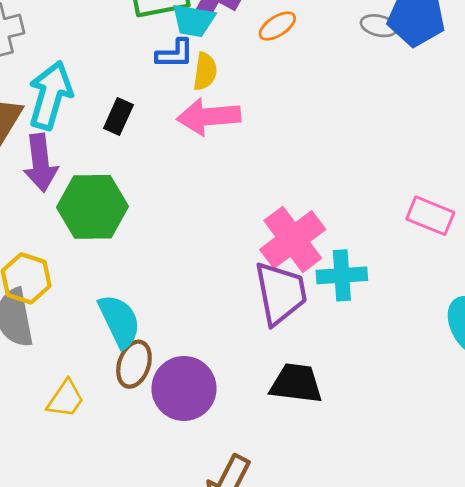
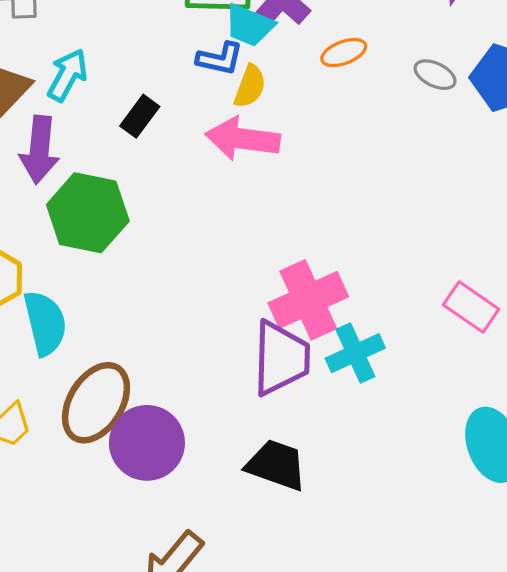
gray ellipse: (379, 26) -> (435, 75), moved
cyan arrow: (50, 95) -> (67, 75), size x0.7
cyan cross: (342, 275) -> (355, 353), turned -33
cyan semicircle: (119, 321) -> (45, 323), moved
brown ellipse: (134, 364) -> (96, 403), size x1.5

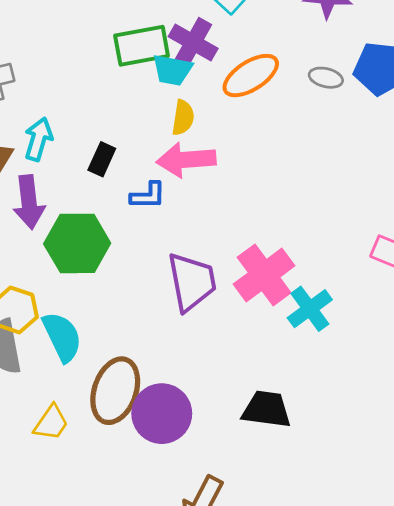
orange ellipse: (344, 53) -> (251, 76), size x1.6
blue L-shape: (220, 59) -> (148, 196), moved
purple trapezoid: (281, 358) -> (192, 282), moved

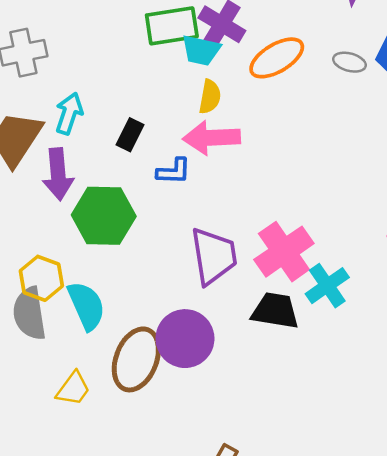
black trapezoid: (267, 409) -> (275, 311), moved
purple circle: (162, 414) -> (185, 339), moved

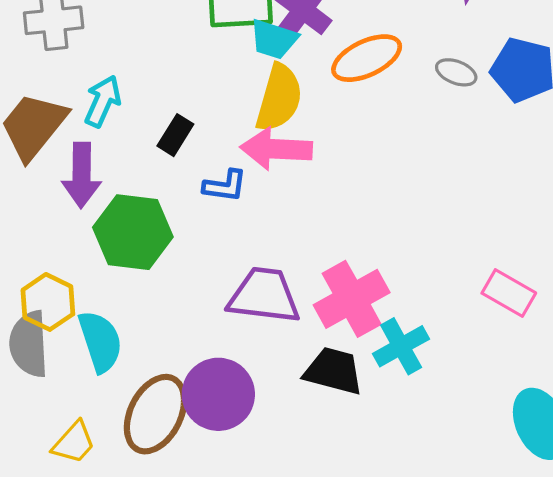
yellow semicircle: (210, 97) -> (279, 98), size x1.6
purple trapezoid: (214, 256) -> (264, 296), turned -80

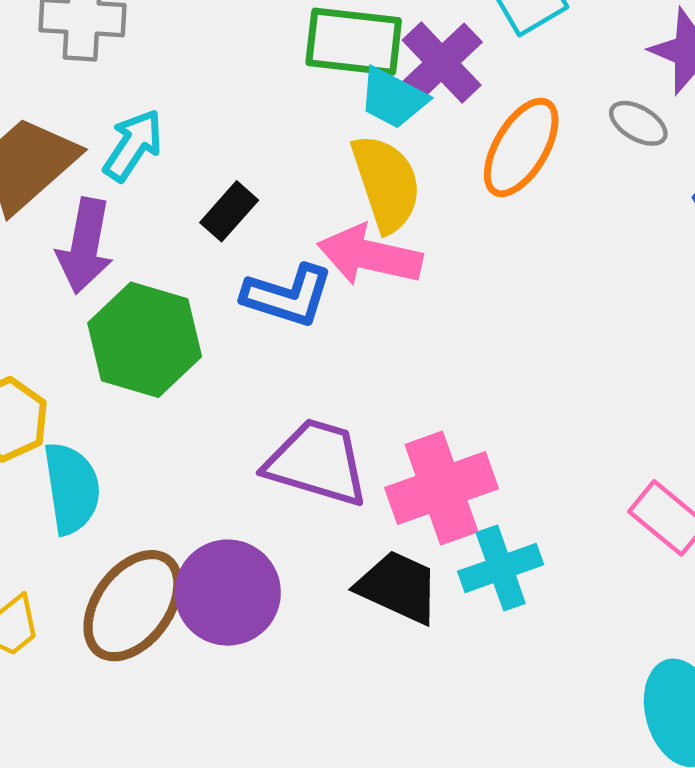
orange ellipse: (367, 58) -> (521, 147), turned -44
gray ellipse: (456, 72) -> (638, 123), moved
yellow semicircle: (279, 98) -> (386, 183), turned -44
blue L-shape: (225, 186) -> (288, 296), size x1.4

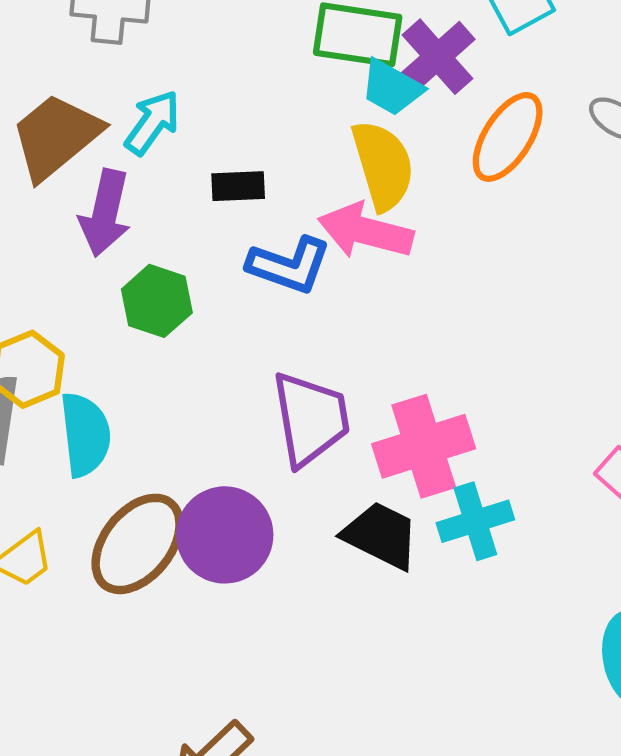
black rectangle: (229, 211) -> (238, 186), turned 44
green hexagon: (145, 340) -> (157, 301), size x0.7
purple trapezoid: (317, 462) -> (311, 419), turned 62

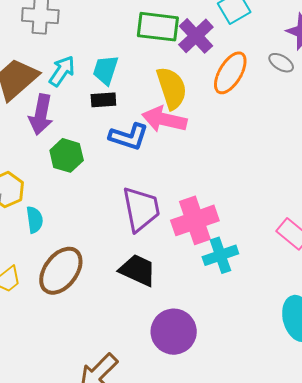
cyan trapezoid: (392, 88) -> (106, 70), moved, turned 80
cyan semicircle: (85, 435) -> (35, 220), size x0.7
purple circle: (225, 535) -> (174, 332), moved
black trapezoid: (381, 535) -> (138, 270), moved

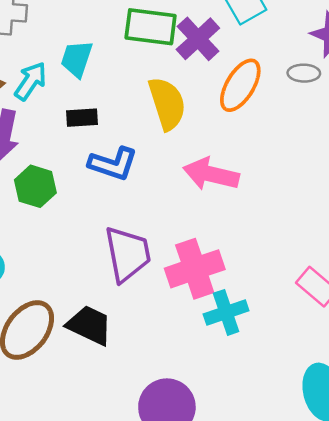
gray ellipse: (281, 63) -> (304, 73), turned -30
cyan trapezoid: (106, 70) -> (77, 59), moved
pink arrow: (164, 119) -> (211, 174), moved
black trapezoid: (138, 270) -> (89, 325), moved

